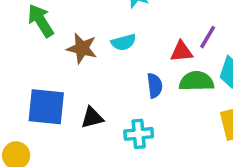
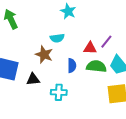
brown star: (82, 48) -> (44, 55), moved

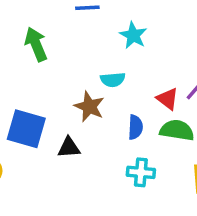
red triangle: (90, 48) -> (168, 99), turned 32
cyan cross: (59, 92) -> (141, 172), moved

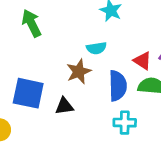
brown star: (89, 107) -> (79, 71), turned 30
blue semicircle: (135, 127) -> (118, 86), size x1.5

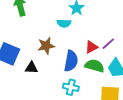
cyan semicircle: (96, 48) -> (64, 23), moved
red triangle: (142, 61) -> (92, 47), turned 48

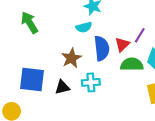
blue semicircle: (71, 61) -> (102, 48), moved
cyan cross: (71, 87) -> (91, 82), moved

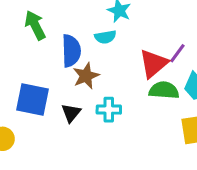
red triangle: (122, 45) -> (154, 64), size x1.5
blue semicircle: (102, 48) -> (71, 51), moved
black triangle: (62, 87) -> (71, 113), turned -42

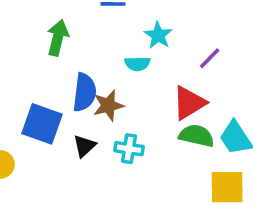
green arrow: (35, 25) -> (58, 38), turned 32
blue semicircle: (71, 51) -> (85, 92), moved
purple line: (177, 53) -> (210, 58), moved

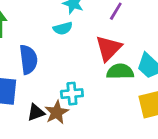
brown star: (108, 105) -> (57, 112), moved
black triangle: (85, 146) -> (36, 113), moved, turned 36

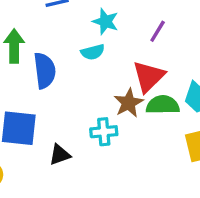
blue semicircle: (28, 60) -> (45, 71), moved
brown star: (57, 112) -> (129, 103), moved

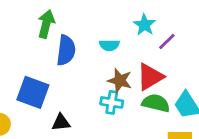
cyan star: (105, 22) -> (144, 25), moved
brown star: (129, 103) -> (120, 81), moved, turned 30
cyan cross: (104, 132) -> (112, 102), moved

